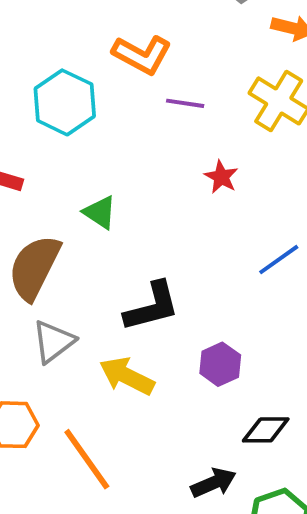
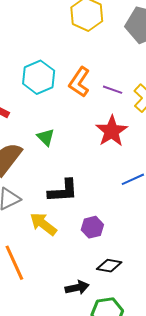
orange L-shape: (142, 55) -> (79, 82), moved, turned 84
purple line: (185, 103) -> (113, 90), moved
red star: (221, 177) -> (112, 131), size x1.8

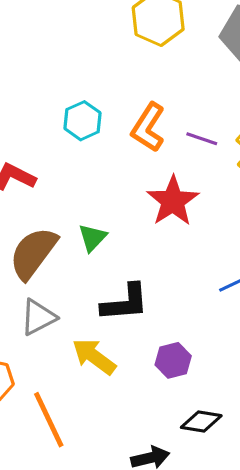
cyan hexagon: (39, 77) -> (83, 121), size x0.7
red star: (112, 131) -> (173, 201), moved
green triangle: (46, 137) -> (92, 238), moved, turned 30

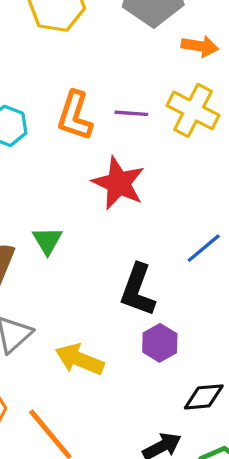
black L-shape: (125, 303) -> (138, 290), moved, turned 129

